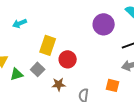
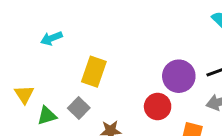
purple circle: (104, 24) -> (179, 76), moved
red circle: (68, 59) -> (158, 107), moved

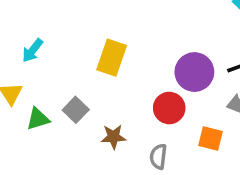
cyan arrow: (51, 38) -> (32, 50), moved, turned -30
yellow rectangle: (94, 72) -> (112, 58), moved

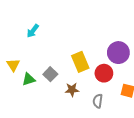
cyan arrow: (32, 50) -> (33, 31), moved
yellow rectangle: (112, 58) -> (80, 62), moved, turned -42

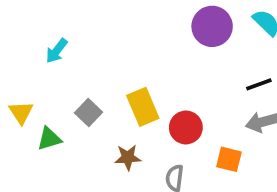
purple circle: (118, 53) -> (212, 26), moved
gray square: (50, 74) -> (88, 112), moved

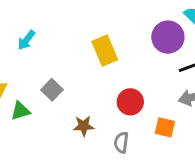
purple circle: (212, 26) -> (168, 37), moved
yellow rectangle: (143, 107) -> (105, 51), moved

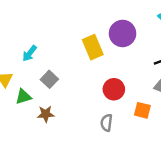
purple circle: (168, 37) -> (123, 33), moved
cyan arrow: (26, 40) -> (30, 53), moved
brown star: (84, 126) -> (46, 114), moved

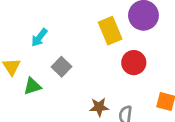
red circle: (114, 89) -> (134, 63), moved
brown star: (46, 114) -> (99, 107), moved

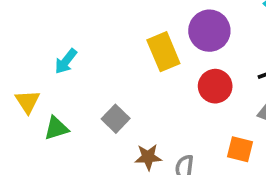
red circle: (134, 63) -> (215, 86), moved
gray square: (62, 67) -> (116, 119), moved

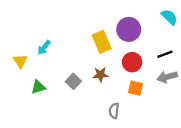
yellow triangle: (28, 101) -> (20, 61), moved
orange square: (240, 149) -> (135, 88), moved
brown star: (148, 157) -> (100, 75), moved

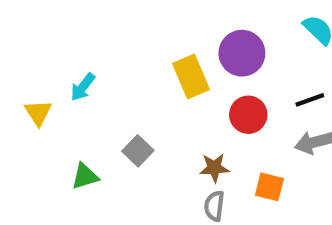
brown star: (100, 75) -> (214, 168), moved
green triangle: (38, 87) -> (85, 176), moved
orange square: (135, 88) -> (269, 187), moved

